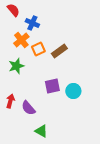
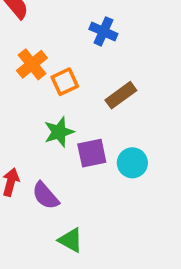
blue cross: (32, 23) -> (103, 31), moved
brown rectangle: (59, 51) -> (121, 95), moved
green star: (16, 66) -> (59, 132), moved

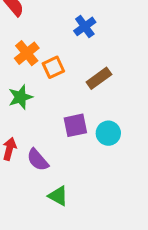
blue cross: (103, 31) -> (85, 26), turned 30
green star: (59, 132) -> (20, 97), moved

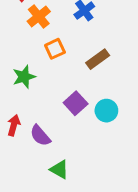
orange cross: (27, 53) -> (39, 16), moved
purple square: (75, 125) -> (76, 103), turned -30

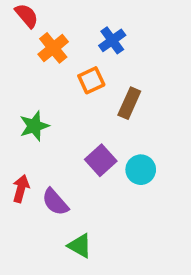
orange square: (55, 49) -> (91, 80), moved
brown rectangle: (98, 59) -> (129, 103), turned -30

